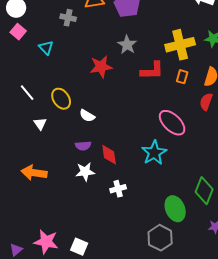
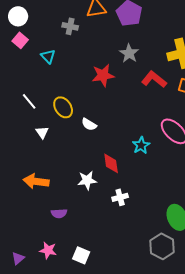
red L-shape: (152, 71) -> (154, 79), turned -140
purple semicircle: (83, 146) -> (59, 213), moved
cyan star: (154, 153) -> (141, 145), moved, size x0.7
pink star: (46, 242) -> (48, 250), size x0.7

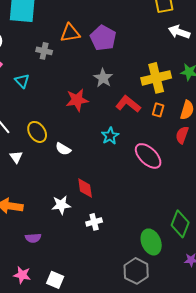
cyan star: (141, 145) -> (110, 136), moved

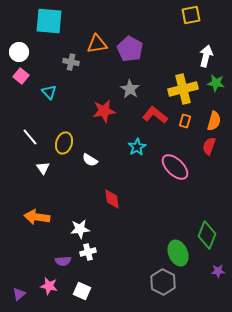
white arrow: (179, 32) -> (206, 56), moved, turned 85
yellow ellipse: (37, 132) -> (64, 143), turned 50
white star: (61, 205) -> (80, 229), moved
white cross: (94, 222) -> (88, 252), moved
purple semicircle: (33, 238) -> (63, 261), moved

